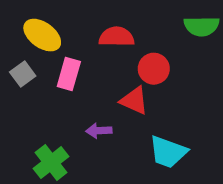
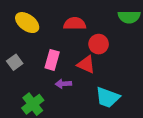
gray square: (23, 74) -> (15, 62), moved
pink rectangle: (69, 74) -> (52, 60), moved

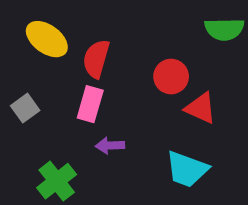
red semicircle: (75, 24) -> (96, 59), moved, turned -75
red triangle: (86, 64) -> (201, 108), moved

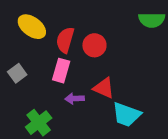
red circle: (171, 77) -> (94, 45), moved
red triangle: (201, 108) -> (104, 88), moved

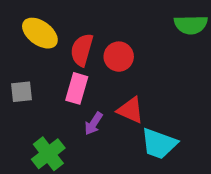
gray square: (17, 73) -> (21, 92), turned 30
purple arrow: (75, 99) -> (94, 124), turned -54

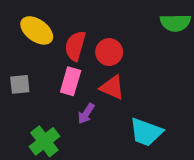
red triangle: (130, 110) -> (112, 87), moved

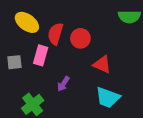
pink rectangle: (71, 81) -> (41, 55), moved
red triangle: (112, 87) -> (102, 64), moved

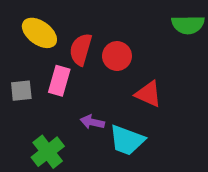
purple arrow: (63, 84) -> (92, 122), turned 70
cyan trapezoid: (108, 98) -> (127, 140), moved

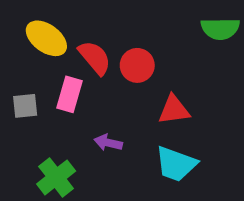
red semicircle: (81, 49) -> (95, 58), turned 124
red triangle: (148, 94) -> (174, 110), turned -32
cyan trapezoid: (127, 140) -> (176, 164), moved

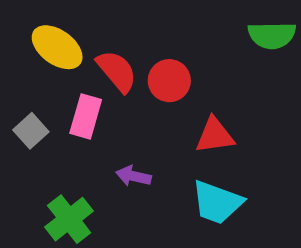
gray square: (25, 106) -> (31, 131), turned -36

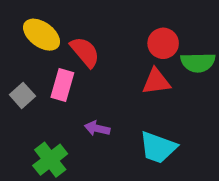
green semicircle: (272, 35) -> (198, 62), moved
red circle: (169, 81) -> (163, 43), moved
red triangle: (215, 136) -> (156, 82), moved

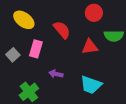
red circle: (163, 43) -> (94, 13), moved
red semicircle: (85, 52) -> (62, 30), moved

